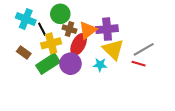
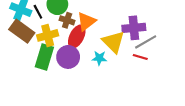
black line: (42, 29) -> (38, 12), moved
purple cross: (107, 29) -> (134, 28), moved
brown rectangle: (24, 52) -> (22, 31), moved, size x1.6
green rectangle: (48, 64) -> (44, 57), turned -40

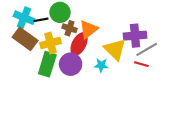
black line: (38, 12) -> (41, 20), turned -72

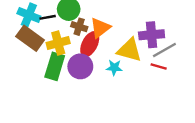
yellow triangle: (115, 49) -> (129, 50), turned -30

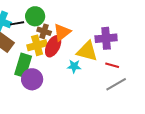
yellow cross: (58, 43) -> (37, 45), moved
gray line: (164, 50) -> (116, 84), moved
purple circle: (80, 66) -> (32, 79), moved

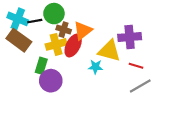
green rectangle: (23, 65) -> (41, 66), size x0.7

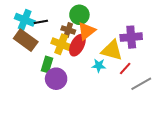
green circle: (54, 14) -> (79, 15), moved
yellow cross: (56, 44) -> (61, 44), turned 36
red line: (136, 66) -> (125, 69), moved, turned -64

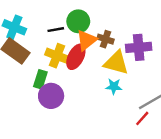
black line: (41, 22) -> (56, 30), moved
brown cross: (68, 30) -> (105, 39), moved
cyan star: (99, 65) -> (114, 86), moved
red line: (125, 69) -> (142, 118), moved

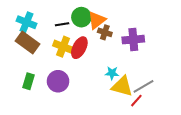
orange triangle: (87, 40) -> (97, 20), moved
yellow triangle: (116, 63) -> (122, 86), moved
green rectangle: (40, 79) -> (28, 81), moved

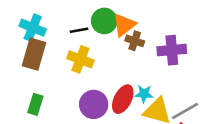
brown rectangle: (27, 43) -> (34, 54), turned 70
red ellipse: (79, 48) -> (123, 99), moved
purple circle: (58, 81) -> (94, 104), moved

